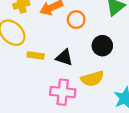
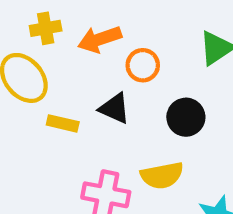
black triangle: (64, 57) -> (115, 108), moved

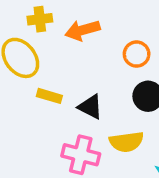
orange circle: (143, 65) -> (137, 54), moved
black triangle: (115, 108) -> (90, 107), moved

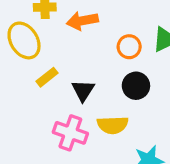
yellow rectangle: (49, 96) -> (47, 77), turned -60
black triangle: (90, 107) -> (83, 90), turned 30

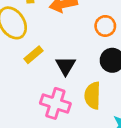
yellow semicircle: (113, 125) -> (93, 95), turned 96

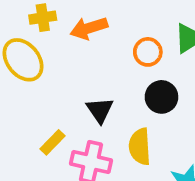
yellow rectangle: (33, 55) -> (52, 142), moved

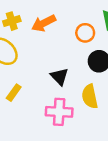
yellow rectangle: (52, 142) -> (14, 93), moved

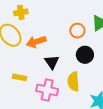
orange arrow: (44, 23) -> (36, 42), moved
yellow rectangle: (14, 93) -> (19, 77), moved, turned 56

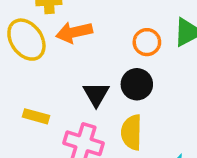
orange arrow: (36, 42) -> (74, 32), moved
black circle: (85, 55) -> (137, 84), moved

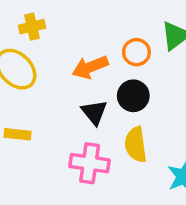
orange arrow: (74, 32) -> (90, 67), moved
yellow rectangle: (36, 116) -> (17, 134), moved

